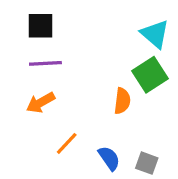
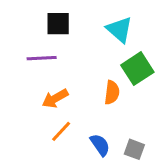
black square: (41, 26) -> (58, 24), moved
cyan triangle: (155, 34) -> (119, 30), moved
orange arrow: (41, 103) -> (55, 98), moved

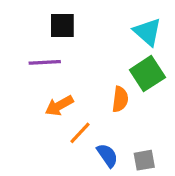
cyan triangle: (119, 30) -> (147, 32), moved
orange line: (61, 131) -> (80, 133), moved
gray square: (134, 149) -> (144, 160), turned -30

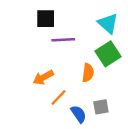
purple line: (45, 62) -> (63, 40), moved
gray square: (144, 160) -> (101, 107), moved

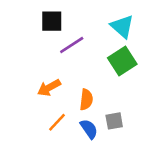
purple line: (63, 40) -> (72, 45), turned -30
orange semicircle: (88, 73) -> (86, 100), moved
orange line: (59, 97) -> (57, 122), moved

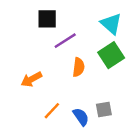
orange arrow: (49, 88) -> (31, 79), moved
orange semicircle: (86, 100) -> (78, 67), moved

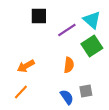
purple line: (65, 41) -> (67, 30), moved
orange semicircle: (78, 67) -> (69, 65), moved
orange line: (52, 111) -> (21, 92), moved

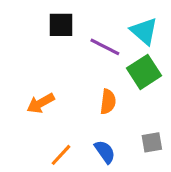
purple line: (67, 30) -> (105, 47), turned 60
gray square: (86, 91) -> (152, 142), moved
orange line: (21, 92) -> (61, 155), moved

